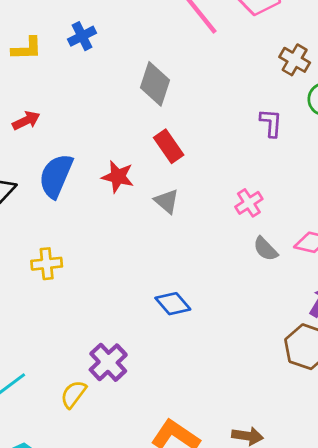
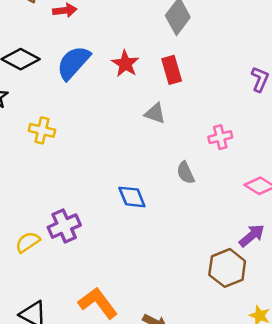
red star: (118, 177) -> (125, 64), moved
gray triangle: (167, 201) -> (155, 113), turned -40
gray semicircle: (265, 249) -> (185, 173), moved

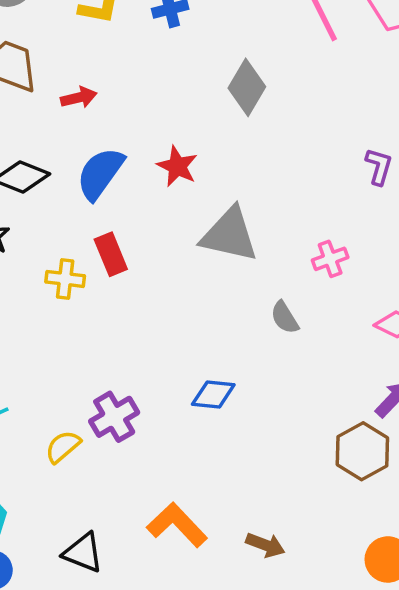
red rectangle: (172, 70) -> (111, 254), moved
gray triangle: (155, 113) -> (229, 235), size x1.8
blue diamond: (132, 197) -> (213, 395), moved, turned -56

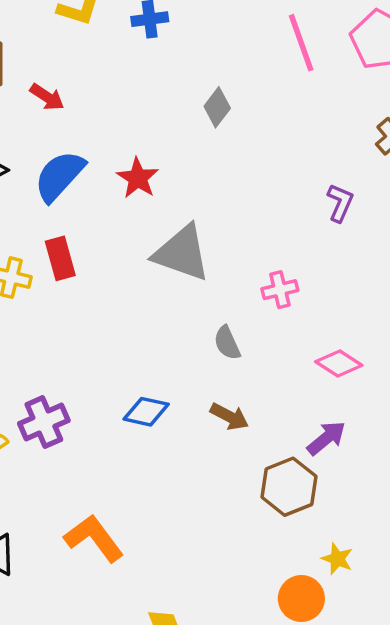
gray diamond: (247, 87) -> (217, 107), size x0.7
red arrow: (79, 98) -> (47, 97), turned 40
brown arrow: (265, 545) -> (229, 416), moved

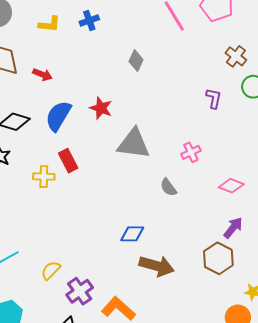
brown arrow: (229, 416) -> (157, 266), moved, size x1.6
purple cross: (44, 422) -> (80, 291), moved

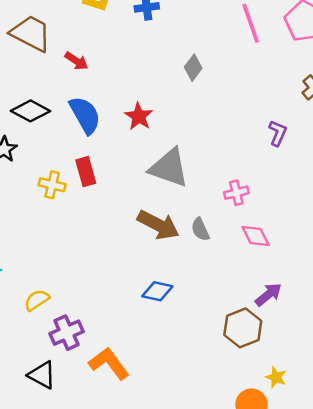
blue semicircle: (58, 116) -> (85, 115), turned 108
pink diamond: (231, 186) -> (256, 236), moved, turned 30
blue diamond: (132, 234) -> (157, 291), moved
brown arrow: (157, 266) -> (158, 225), moved

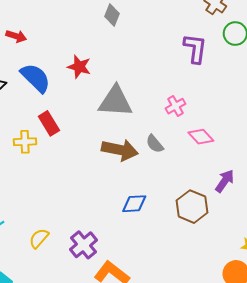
purple L-shape: (278, 133) -> (195, 48), size x1.4
brown hexagon: (243, 328) -> (192, 207), moved
purple cross: (67, 333) -> (83, 245), moved

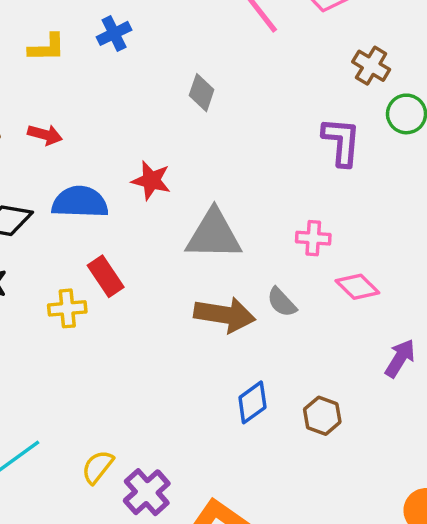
blue semicircle: (36, 78) -> (80, 202), turned -40
pink cross: (176, 106) -> (313, 238), turned 36
blue diamond: (134, 204) -> (252, 402), turned -30
brown hexagon: (192, 207) -> (322, 416), moved, size x0.7
purple cross: (83, 245) -> (147, 492), moved

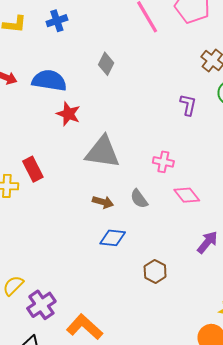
purple L-shape: (341, 142) -> (188, 105), size x0.7
blue semicircle: (80, 202) -> (49, 80), moved
brown arrow: (225, 315) -> (103, 202), size x0.6
blue diamond: (252, 402) -> (113, 238), moved, turned 35

